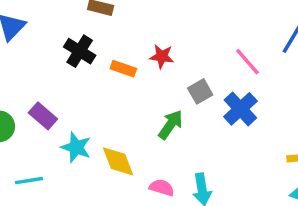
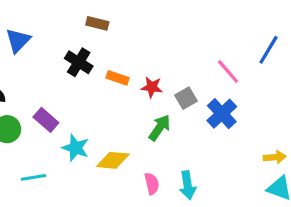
red star: (162, 56) -> (152, 87), moved
yellow diamond: (118, 161) -> (113, 160), turned -64
pink semicircle: (162, 188) -> (152, 184), turned 60

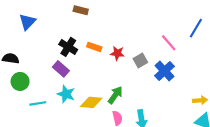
black cross: (79, 62) -> (68, 47), moved
purple rectangle: (46, 120) -> (61, 69), moved
green arrow: (160, 128) -> (115, 95), moved
cyan line: (34, 177) -> (38, 103), moved

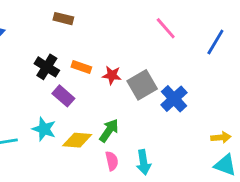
pink line: (169, 43) -> (166, 28), moved
gray square: (140, 61) -> (142, 85), size x1.5
purple rectangle: (61, 69) -> (63, 96), moved

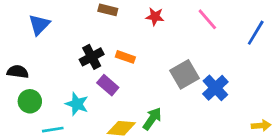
black cross: (47, 67) -> (92, 57), turned 30
red star: (112, 75) -> (155, 17), moved
cyan star: (44, 129) -> (77, 104), moved

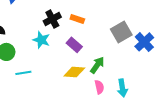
purple rectangle: (108, 85) -> (74, 45), moved
cyan star: (77, 104) -> (41, 40), moved

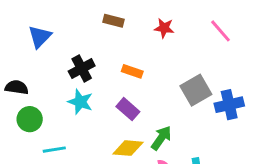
black cross: (52, 19) -> (82, 69), moved
blue cross: (144, 42) -> (229, 105), turned 30

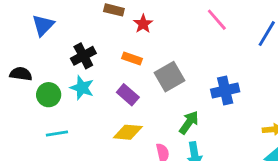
red star: (164, 28) -> (143, 24), moved, turned 30
gray square: (196, 90) -> (170, 77), moved
green circle: (30, 119) -> (49, 95), moved
green arrow: (161, 138) -> (189, 122), moved

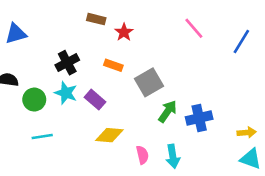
blue triangle: (43, 25) -> (16, 34), moved, turned 30
blue cross: (225, 91) -> (199, 118), moved
purple rectangle: (128, 95) -> (95, 100), moved
green arrow: (189, 122) -> (167, 111), moved

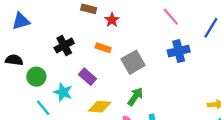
cyan star: (66, 93) -> (63, 92), moved
green arrow: (167, 111) -> (135, 97), moved
blue cross: (199, 118) -> (179, 51), moved
cyan line: (42, 136) -> (43, 108), turned 60

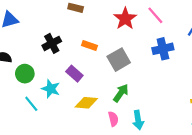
red star: (112, 20) -> (125, 19), moved, size x1.5

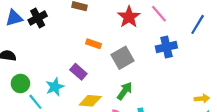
black cross: (52, 43) -> (38, 18), moved
green circle: (25, 74) -> (20, 83), moved
cyan star: (51, 89) -> (55, 87), turned 30

